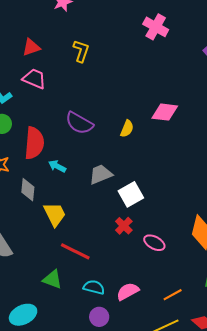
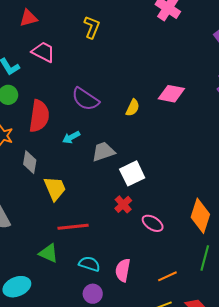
red triangle: (31, 47) -> (28, 18), moved
cyan arrow: (57, 166) -> (71, 137), moved, turned -60
red line: (75, 251) -> (73, 227), turned -36
pink semicircle: (128, 291) -> (123, 270), turned -55

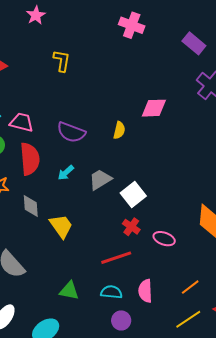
pink trapezoid: (43, 52) -> (22, 122), moved
red line: (73, 227) -> (116, 258), moved

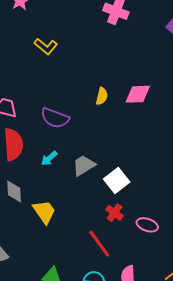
yellow L-shape: (62, 61) -> (46, 46), turned 120
yellow semicircle: (119, 130) -> (102, 96), moved
red line: (116, 258) -> (99, 244), turned 72

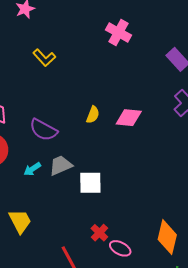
gray trapezoid: (84, 165) -> (61, 165), moved
white square: (117, 181) -> (90, 183), moved, turned 30
red cross: (114, 213) -> (99, 233), moved

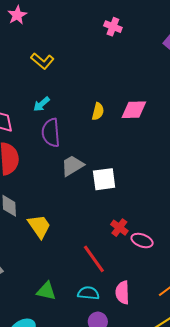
pink cross: (118, 33) -> (113, 27), size x0.7
purple semicircle: (43, 130) -> (51, 133), turned 64
cyan arrow: (32, 169) -> (41, 104), moved

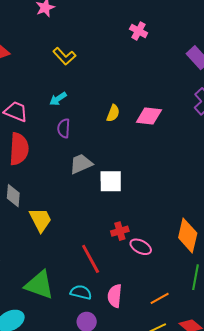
purple semicircle: (51, 133) -> (64, 128), size x0.7
red cross: (119, 228) -> (120, 231), turned 30
green triangle: (46, 291) -> (39, 285), size x1.5

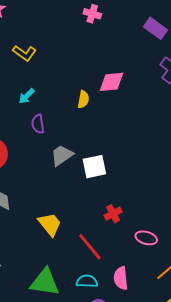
pink diamond: (149, 116) -> (111, 82), moved
yellow trapezoid: (40, 220) -> (50, 224), moved
pink ellipse: (141, 247) -> (146, 238), moved

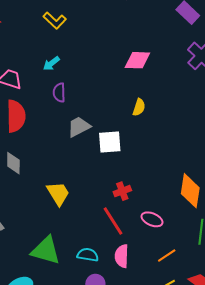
yellow semicircle: (83, 99) -> (139, 107), moved
red line: (90, 247) -> (113, 221), moved

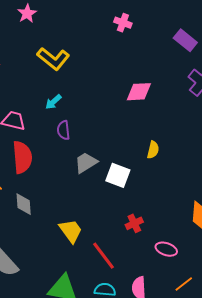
yellow L-shape: (55, 20) -> (53, 59), size x1.4
yellow semicircle: (139, 107) -> (153, 150), moved
white square: (110, 142) -> (118, 175), turned 30
red line: (113, 221) -> (104, 256), moved

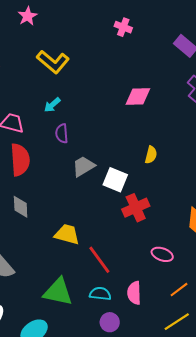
red cross: (134, 223) -> (136, 208), moved, size x1.5
yellow trapezoid: (71, 231) -> (67, 234), turned -40

